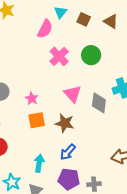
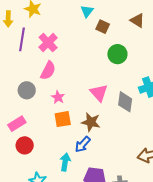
brown square: (84, 19) -> (103, 27), moved
pink semicircle: (45, 29) -> (48, 71), moved
pink cross: (59, 56) -> (48, 43), moved
blue arrow: (68, 152) -> (83, 144), moved

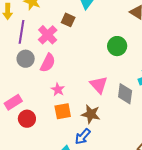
brown square: (103, 27) -> (68, 20), moved
gray circle: (27, 90) -> (26, 59), moved
pink rectangle: (17, 124) -> (13, 102), moved
red circle: (25, 145) -> (27, 119), moved

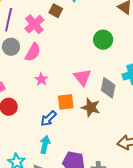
orange square: (63, 111) -> (66, 102), moved
brown star: (91, 114) -> (91, 107), moved
blue arrow: (83, 136) -> (48, 119), moved

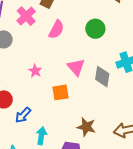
pink semicircle: (33, 52) -> (56, 29), moved
brown star: (91, 107) -> (86, 127), moved
blue arrow: (48, 119) -> (23, 115), moved

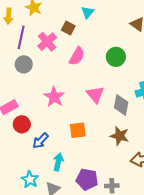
pink star: (35, 71) -> (54, 97), size x1.5
orange square: (61, 92) -> (78, 130), moved
brown star: (86, 127) -> (120, 136), moved

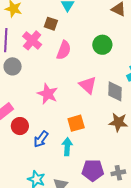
cyan arrow: (58, 162) -> (67, 147), moved

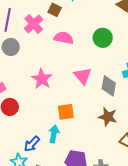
pink semicircle: (64, 50) -> (64, 38), turned -108
blue arrow: (41, 139) -> (32, 144), moved

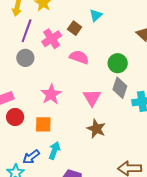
gray diamond: (109, 86) -> (120, 88), moved
orange square: (66, 112) -> (43, 124), moved
brown star: (108, 117) -> (96, 129), moved

